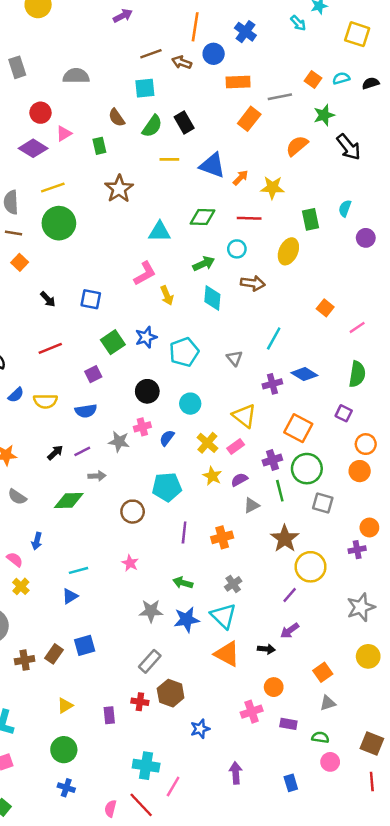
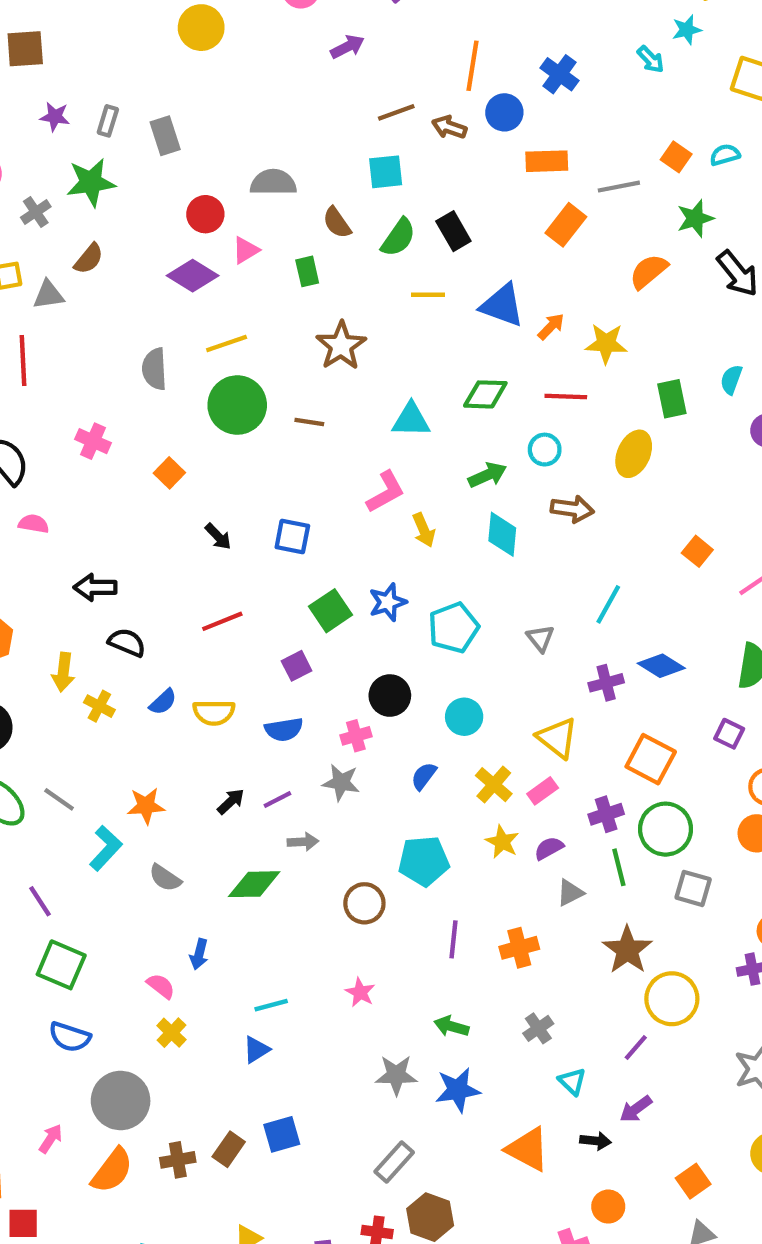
gray semicircle: (76, 76) -> (273, 182), moved
brown line: (13, 233) -> (309, 422), moved
pink cross: (142, 427) -> (356, 736), moved
cyan triangle: (223, 616) -> (572, 1081), moved, size x0.6

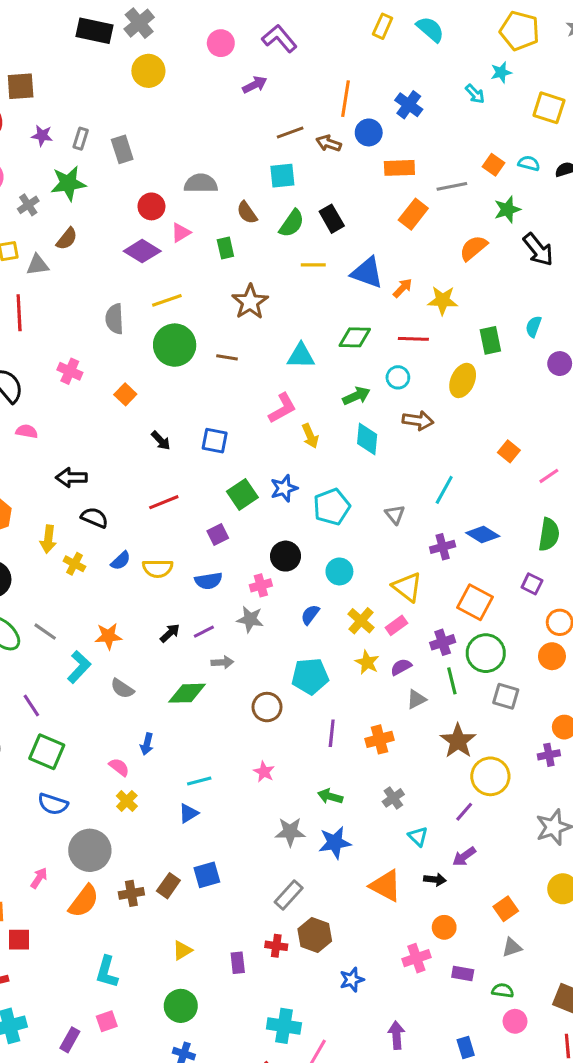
cyan semicircle: (725, 155) -> (529, 163), turned 30

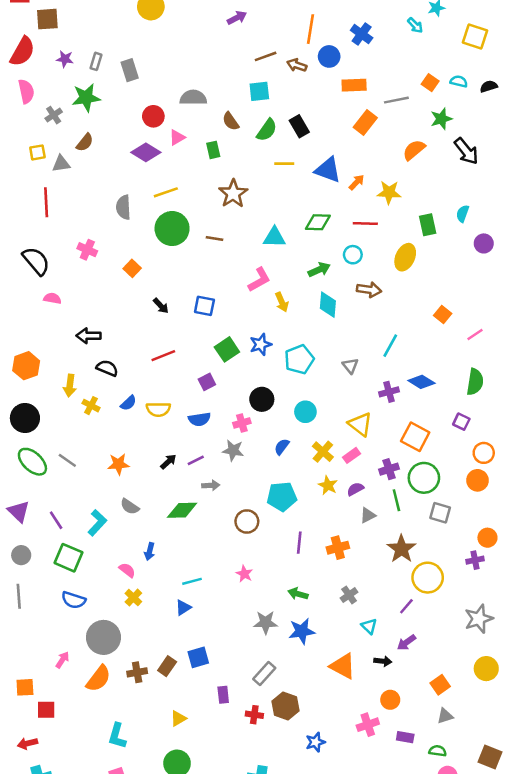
cyan L-shape: (79, 667) -> (97, 523), moved
purple rectangle: (238, 963) -> (223, 695), moved

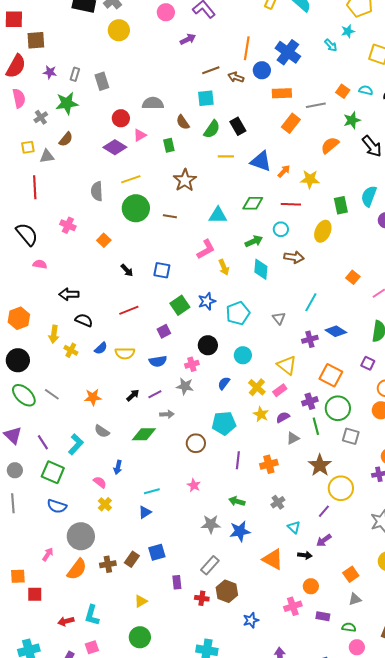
blue cross: (362, 34) -> (288, 52), size x1.4
cyan semicircle: (463, 214) -> (369, 196), size x1.5
red arrow: (27, 743) -> (66, 621), moved

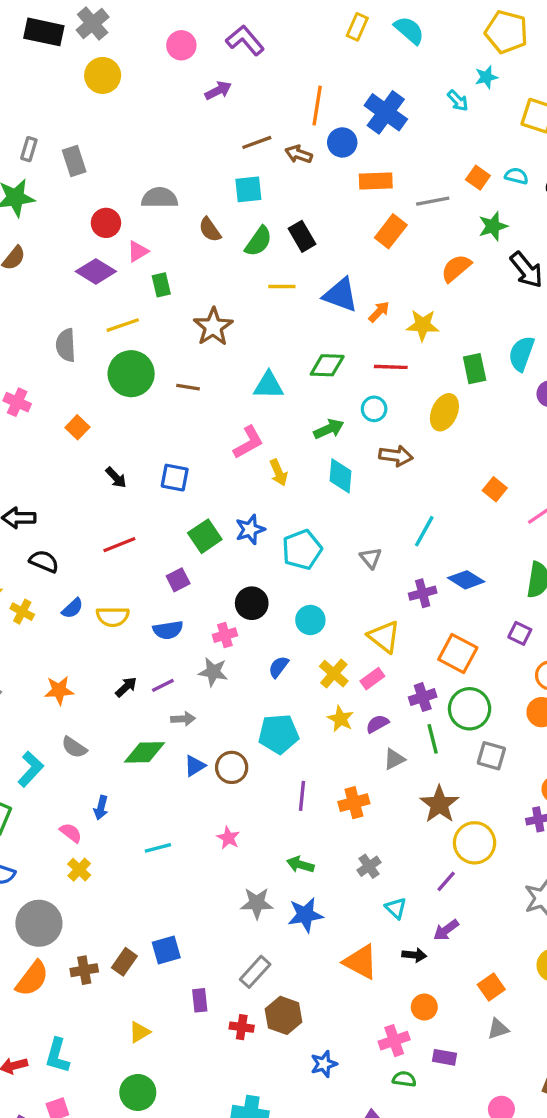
green rectangle: (169, 145) -> (161, 285), moved
blue triangle: (145, 512) -> (195, 766), moved
green semicircle: (349, 627) -> (404, 1079), moved

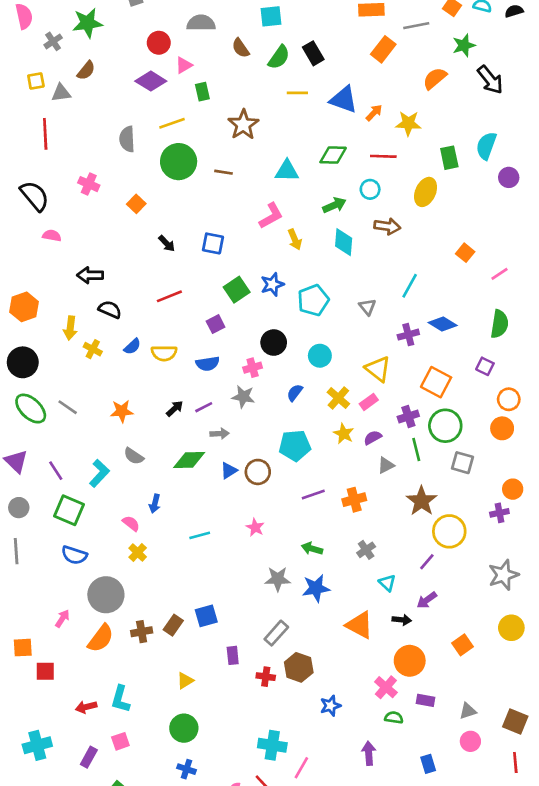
purple line: (302, 796) -> (313, 494), turned 65
orange circle: (424, 1007) -> (410, 661), size x1.5
gray triangle: (498, 1029) -> (468, 711), moved
pink cross: (394, 1041) -> (386, 687), turned -30

